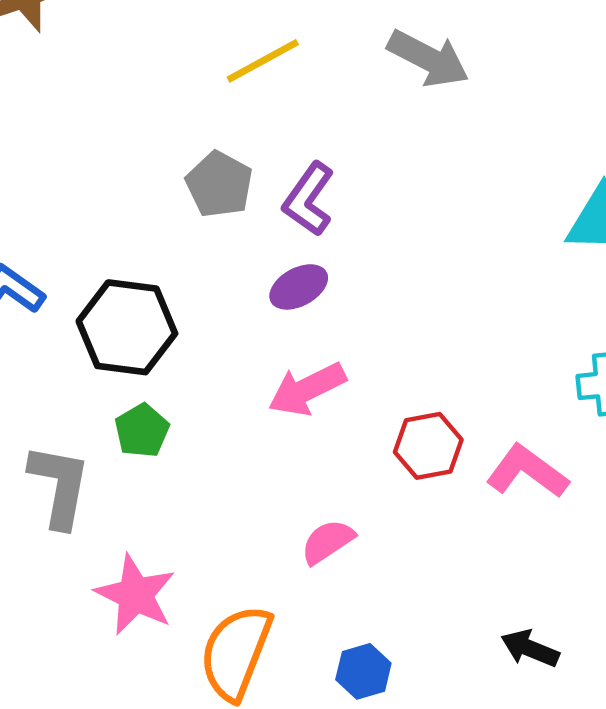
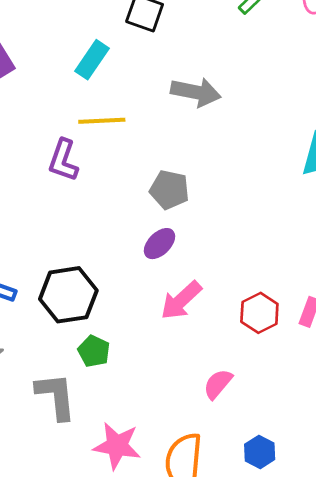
yellow line: (263, 61) -> (102, 121), turned 42
gray pentagon: (219, 184) -> (169, 190), moved
purple L-shape: (309, 199) -> (63, 160), moved

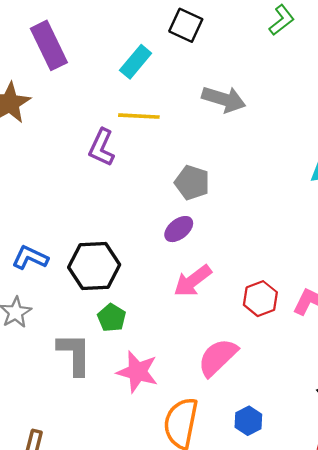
pink semicircle: (218, 384) -> (218, 357), size x1.5
pink star: (117, 446) -> (137, 372), moved

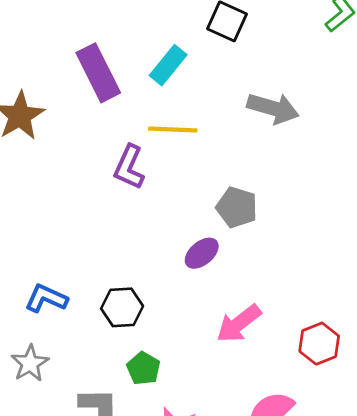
purple rectangle: (49, 45) -> (98, 73), moved
purple ellipse: (179, 229) -> (202, 253), moved
black hexagon: (94, 266) -> (122, 307), size x0.7

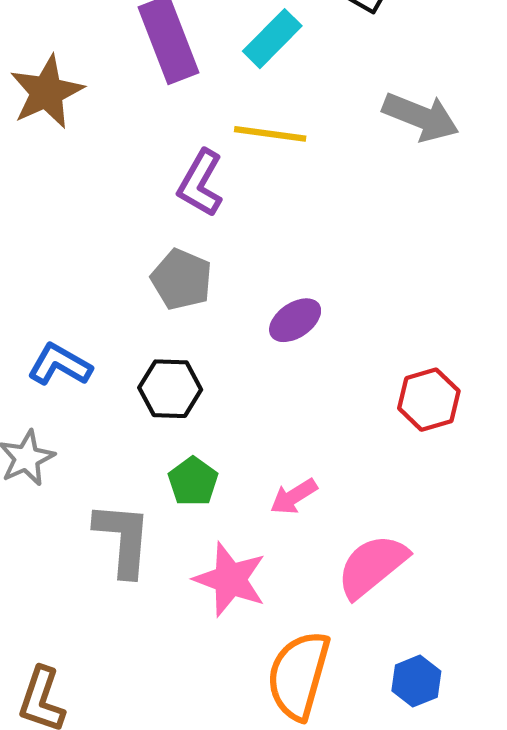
gray pentagon: (237, 207) -> (182, 279), moved
pink arrow: (239, 324) -> (294, 496), moved, size x0.7
red hexagon: (319, 344) -> (429, 400), moved

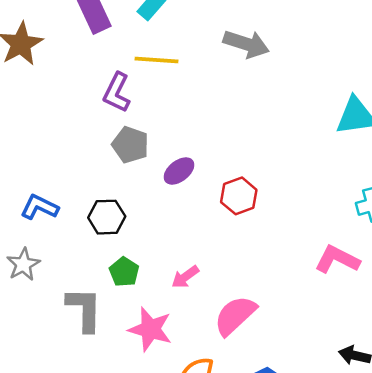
gray pentagon: (182, 279) -> (130, 145), moved
red hexagon: (429, 400) -> (239, 196), moved

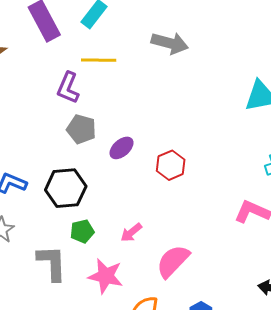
black hexagon: (107, 217) -> (66, 188), size x1.4
green pentagon: (124, 272) -> (82, 231), turned 30

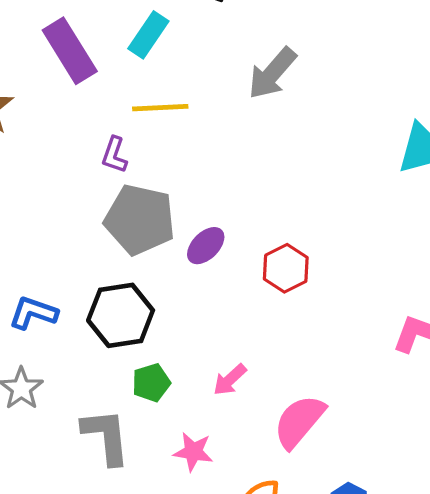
gray arrow: (170, 43) -> (272, 73), turned 120
purple L-shape: (68, 88) -> (114, 155), size x0.7
gray pentagon: (81, 129) -> (140, 220), size x1.5
pink star: (106, 276) -> (193, 452), size x0.7

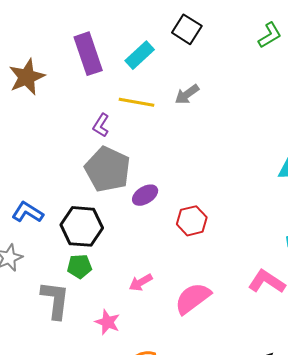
gray arrow: (272, 73) -> (187, 94), moved, size x0.7
green pentagon: (151, 383) -> (79, 266), moved
pink semicircle: (299, 421) -> (193, 298), moved

